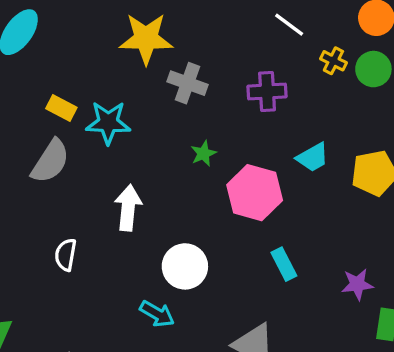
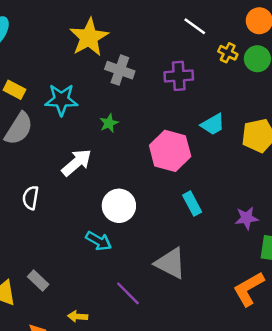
yellow star: (146, 39) -> (89, 37), turned -30
yellow rectangle: (61, 108) -> (14, 90), moved
green star: (203, 153) -> (109, 123), moved
white arrow: (128, 208) -> (77, 163), turned 44

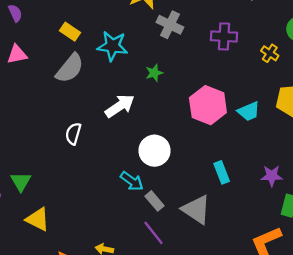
yellow cross: (228, 53) -> (270, 53), moved
cyan trapezoid: (213, 124) -> (249, 111), moved
cyan rectangle: (192, 204) -> (222, 172), moved
gray rectangle: (38, 280) -> (154, 201), moved

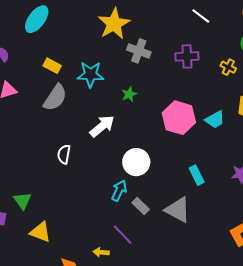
cyan arrow: (132, 181) -> (119, 191), turned -95
purple line: (153, 233) -> (123, 235), moved

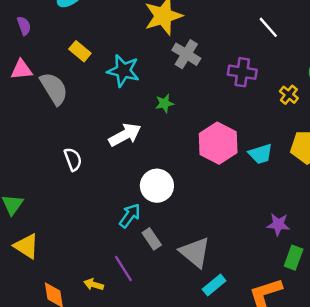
gray semicircle: (55, 98) -> (54, 89), moved, turned -76
white semicircle: (64, 154) -> (73, 159), turned 138
cyan rectangle: (197, 175) -> (214, 285), moved, turned 66

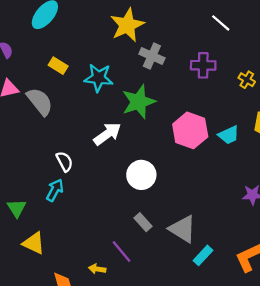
green star: (165, 103) -> (139, 102), size x2.0
cyan arrow: (130, 216) -> (55, 190), moved

